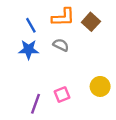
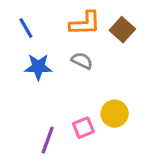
blue line: (31, 25) -> (26, 28), moved
yellow circle: (100, 86) -> (115, 114), moved

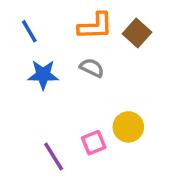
purple line: (48, 140) -> (54, 156), turned -52

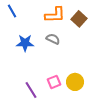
blue line: (29, 31) -> (12, 11), moved
yellow circle: (128, 127) -> (75, 82), moved

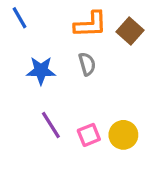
gray semicircle: (53, 39) -> (87, 64), turned 48
purple line: (31, 90) -> (51, 125), moved

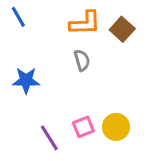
blue star: (41, 71) -> (26, 80), moved
purple line: (51, 125) -> (49, 138), moved

